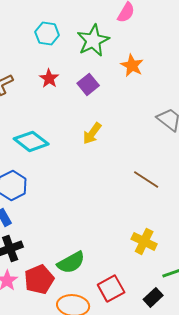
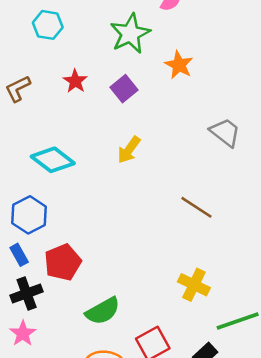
cyan hexagon: (47, 33) -> (48, 25), moved
red pentagon: (39, 279) -> (63, 262), moved

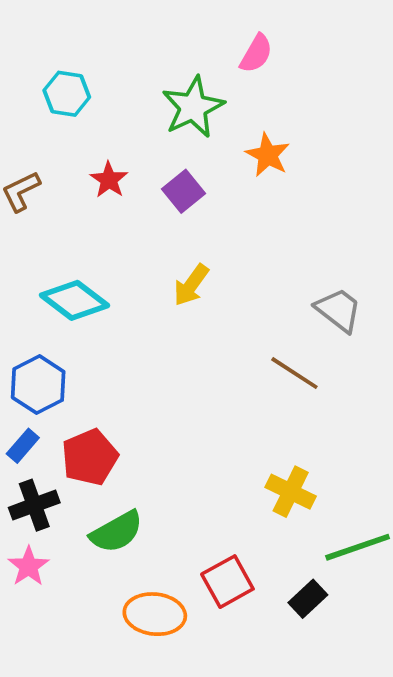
gray trapezoid: (225, 132) -> (338, 310), moved
blue rectangle: (19, 255) -> (23, 446), turned 70
green semicircle: (103, 311) -> (117, 532), moved

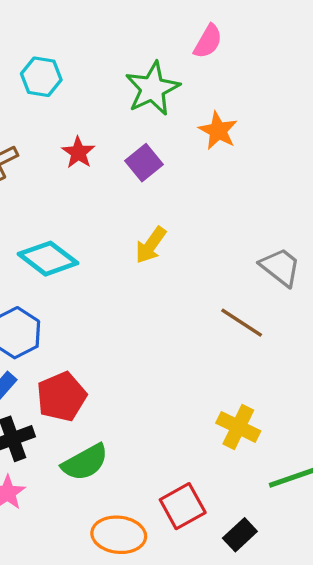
black rectangle: (308, 599) -> (240, 535), moved

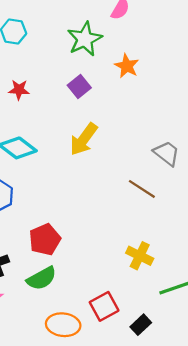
red star: (78, 153) -> (19, 90), moved, turned -30
yellow arrow: (151, 245) -> (84, 139), size x1.4
red pentagon: (61, 397) -> (45, 240), moved

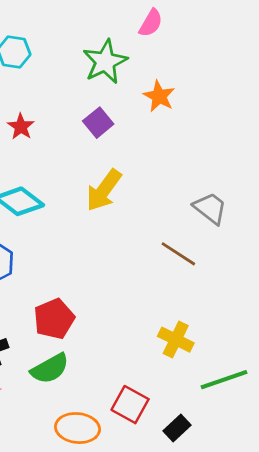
red star: (19, 90) -> (21, 127), turned 30
red square: (104, 306) -> (130, 405), turned -32

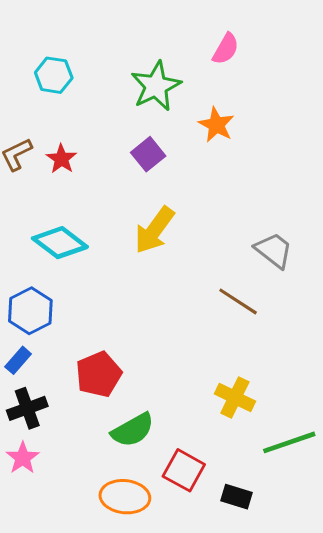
pink semicircle: (151, 23) -> (226, 49), moved
green semicircle: (50, 369) -> (133, 430), moved
black rectangle: (177, 428) -> (236, 497), turned 60

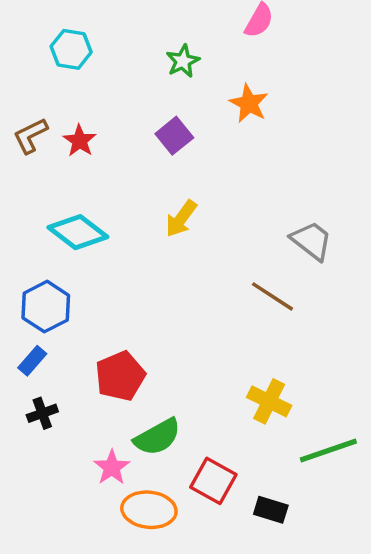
green star: (156, 86) -> (183, 61), size x0.6
yellow arrow: (154, 230) -> (181, 219), size x0.7
black cross: (27, 408) -> (42, 413), size x0.7
pink star: (23, 458) -> (112, 467), moved

